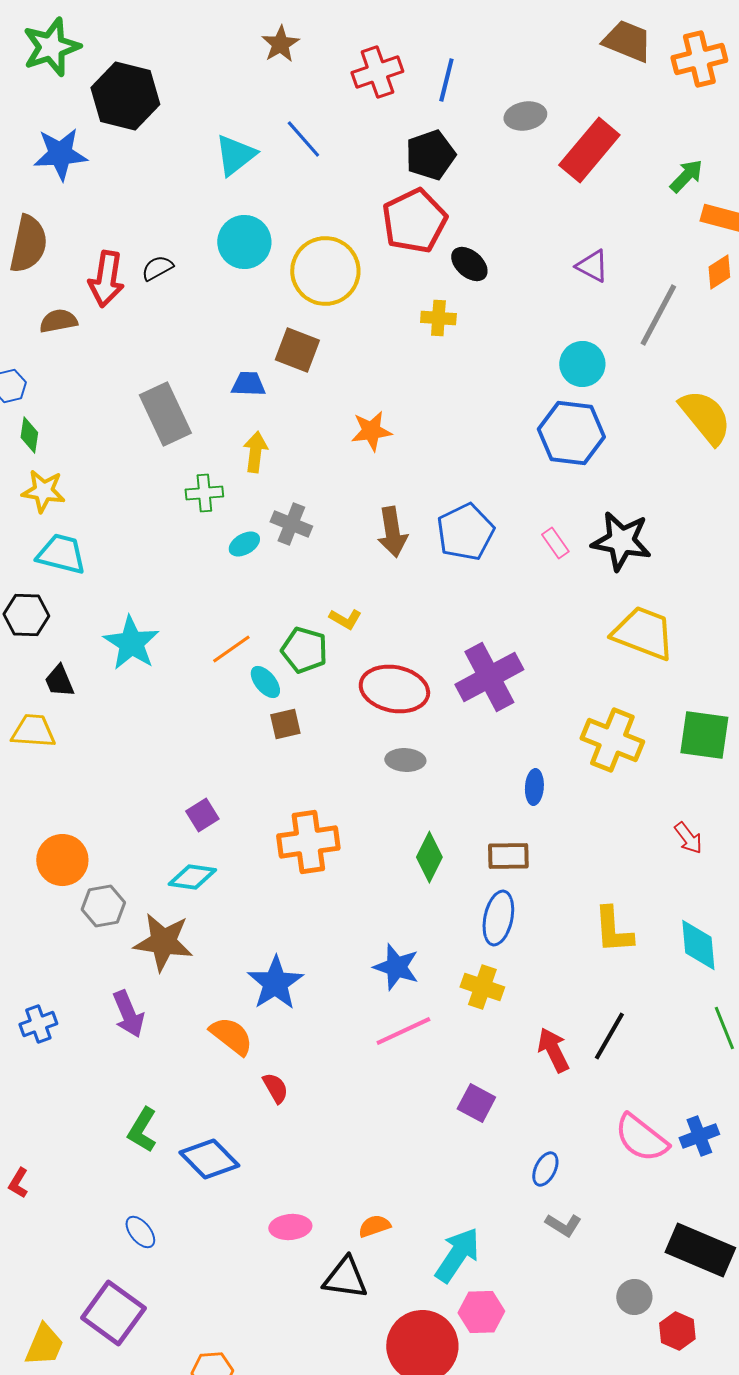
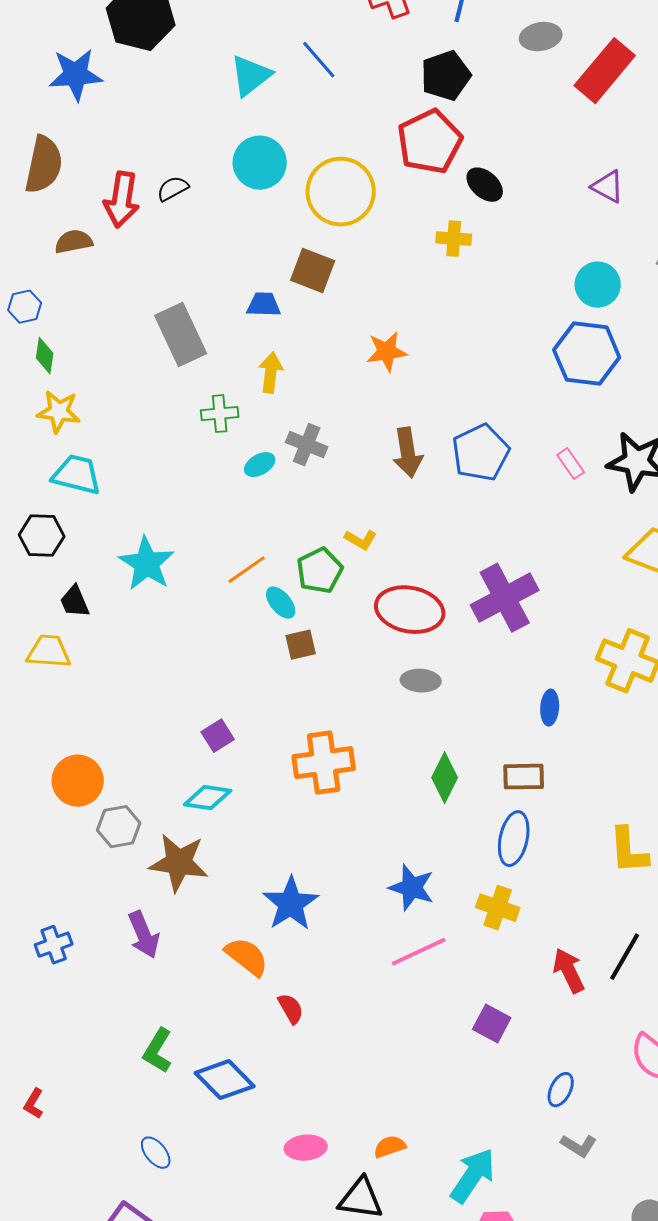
green pentagon: (304, 650) -> (320, 571), turned 30

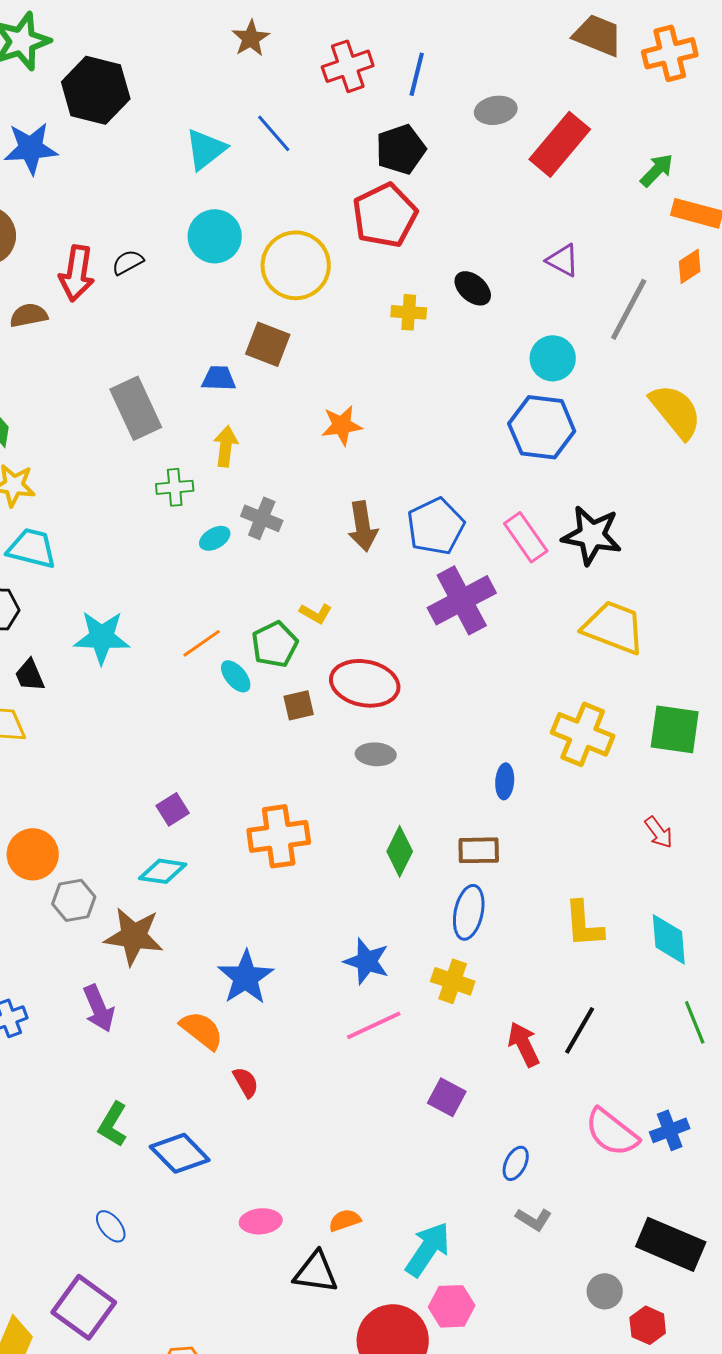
black ellipse: (485, 185) -> (473, 288), moved
pink rectangle: (571, 464) -> (526, 537), size x1.6
cyan star: (147, 564) -> (102, 637), turned -30
purple cross: (505, 598) -> (462, 600), moved
brown square: (301, 645) -> (299, 705), moved

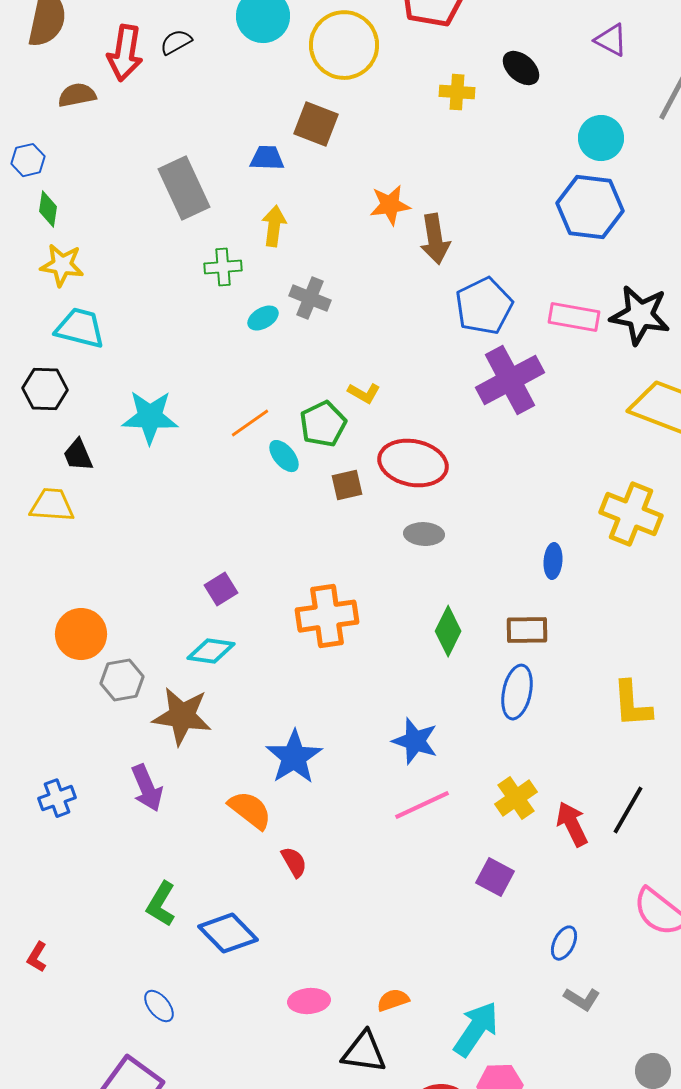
brown arrow: (363, 526) -> (435, 239), moved
pink rectangle: (526, 537) -> (574, 317), turned -45
yellow cross: (453, 981) -> (516, 798), moved, turned 36

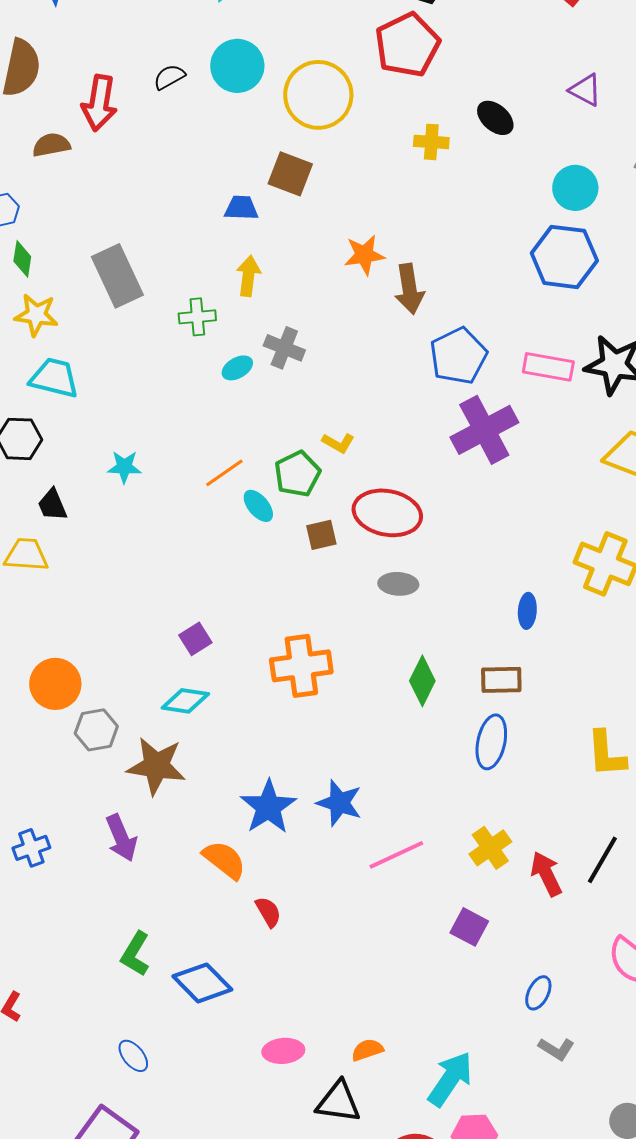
black semicircle: (176, 42) -> (169, 77), moved
gray rectangle: (184, 188) -> (117, 276), moved
cyan star: (150, 417) -> (124, 467), size x0.6
blue star: (415, 741) -> (339, 803), moved

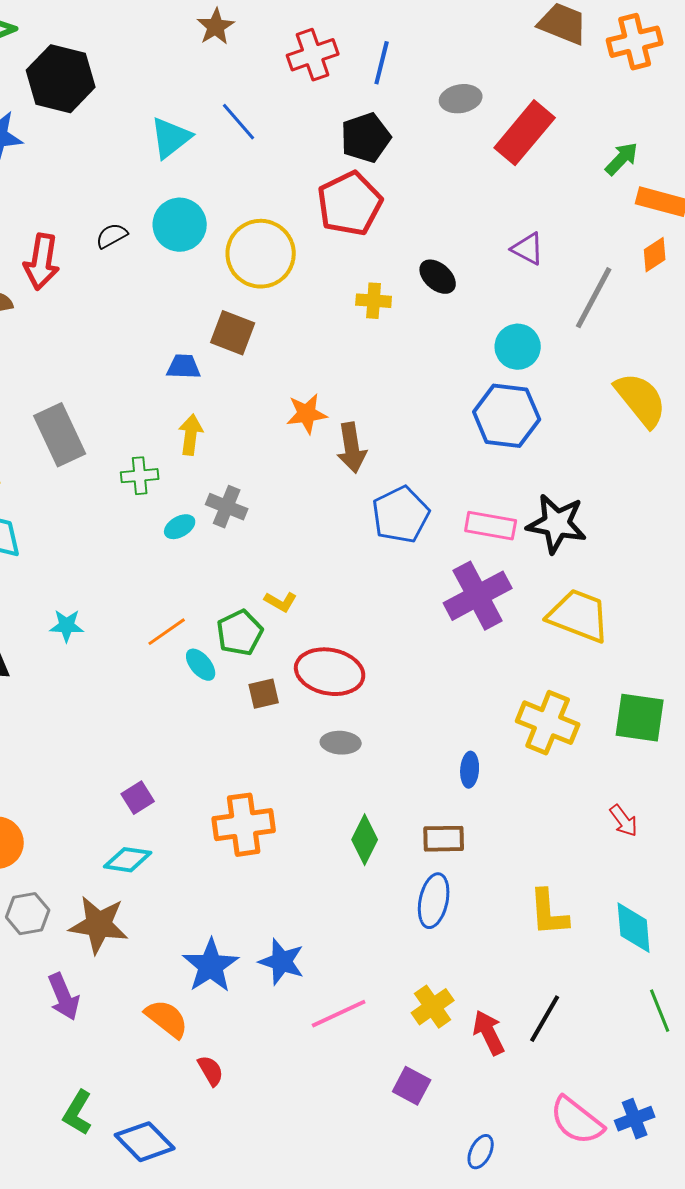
purple cross: (484, 430) -> (478, 596), moved
gray hexagon: (96, 730) -> (28, 914), moved

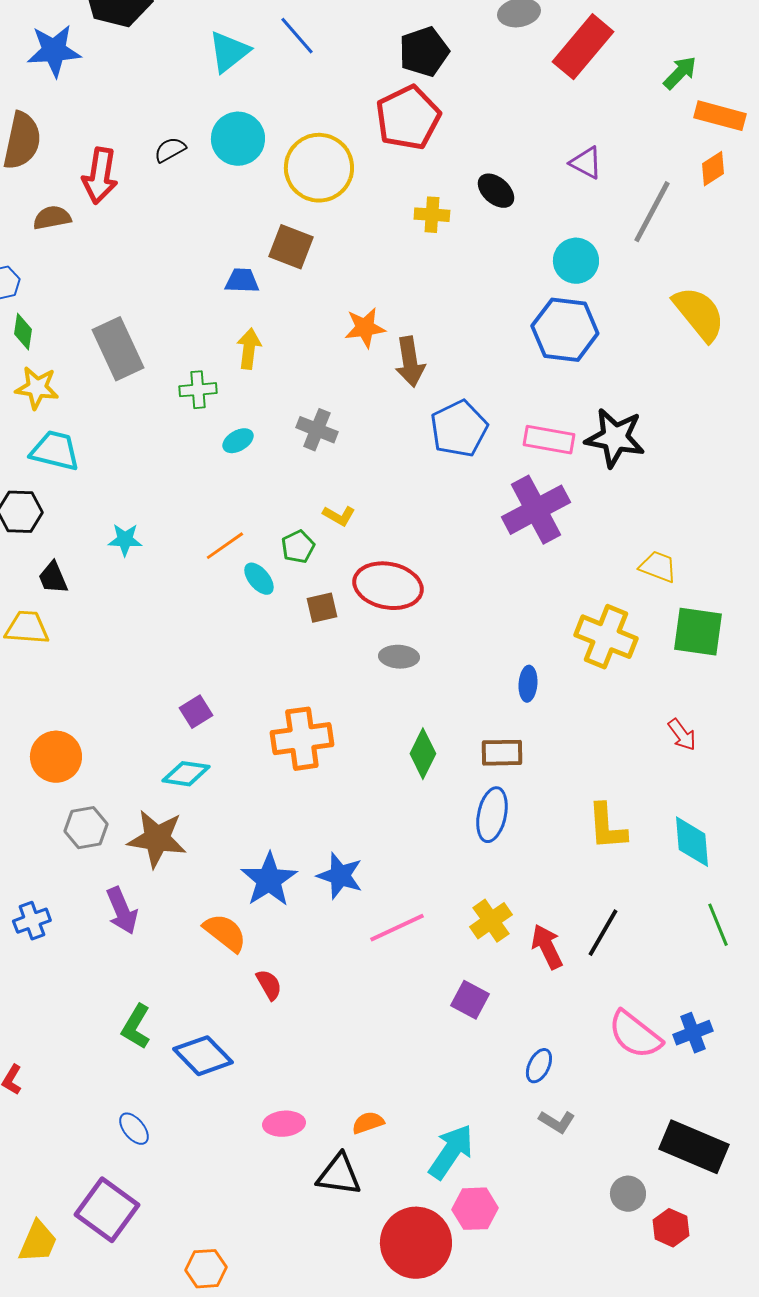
gray cross: (227, 507) -> (317, 430), moved
yellow trapezoid: (579, 616) -> (658, 567), moved, size x0.6
green pentagon: (240, 633) -> (298, 547), size x0.7

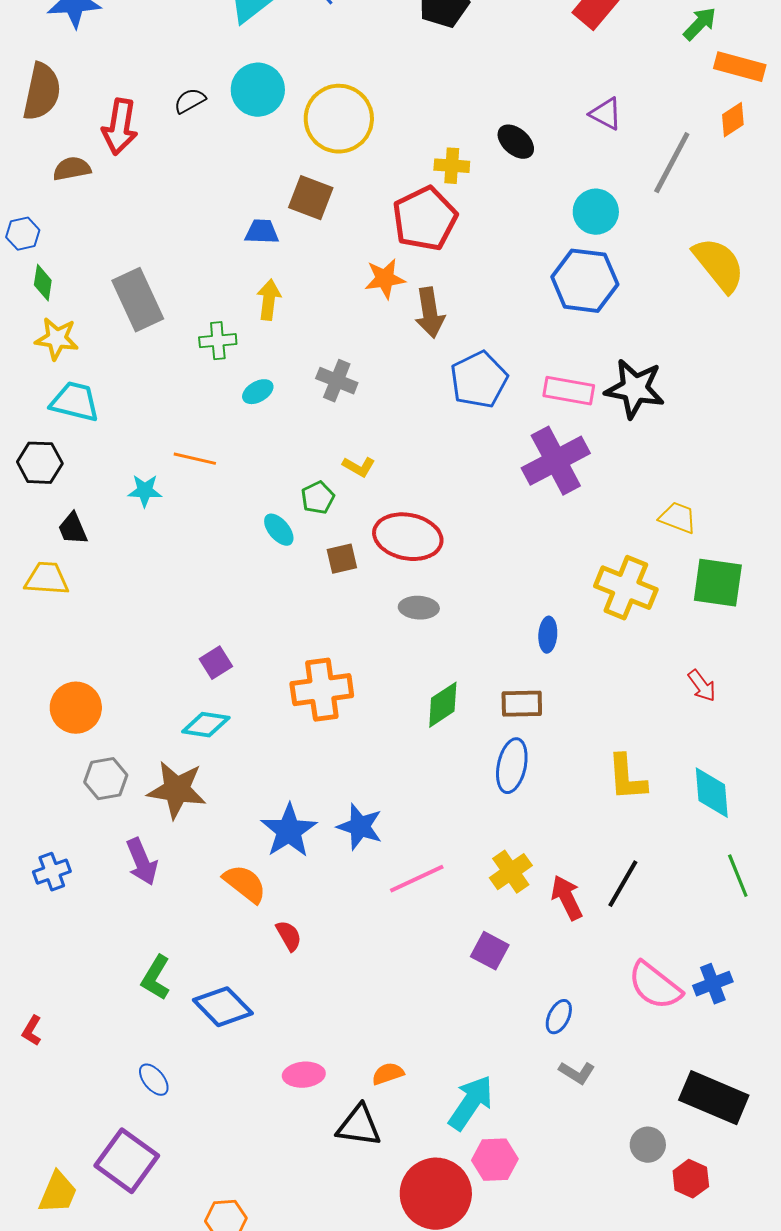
red pentagon: (408, 118) -> (425, 219), moved
orange line: (225, 546) -> (195, 459), moved, turned 48
green diamond: (423, 754) -> (443, 705), turned 30

